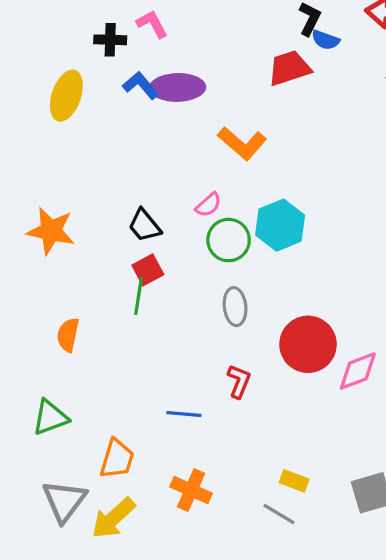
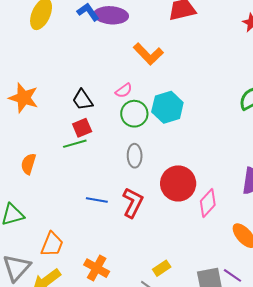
green line: (139, 296) -> (75, 144), turned 60
pink diamond: (358, 371) -> (208, 203), turned -32
red L-shape: (239, 381) -> (133, 203), size x1.4
blue line: (184, 414) -> (97, 200), moved
yellow rectangle: (294, 481) -> (162, 268), turned -60

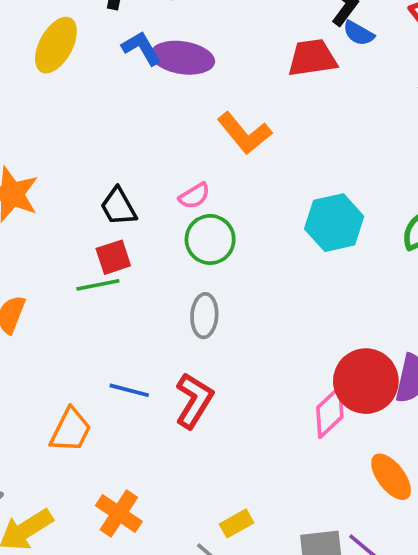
cyan hexagon: (167, 107) -> (334, 223), moved
red circle: (178, 183) -> (366, 381), moved
orange trapezoid: (52, 244) -> (71, 430), moved

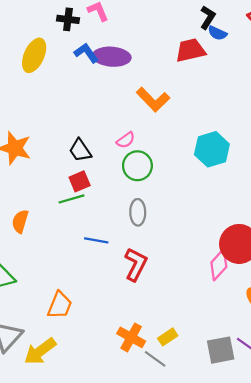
blue line: (129, 390) -> (96, 240), moved
orange trapezoid: (71, 430) -> (60, 305), moved
orange cross: (119, 514) -> (131, 337), moved

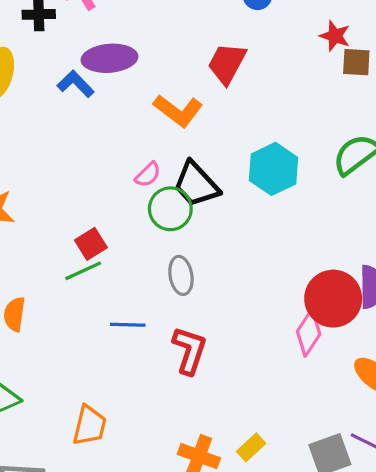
red trapezoid: (190, 50) -> (227, 63), moved, turned -40
blue L-shape: (86, 53) -> (76, 84), moved
black trapezoid: (80, 150) -> (196, 184), moved, size x1.4

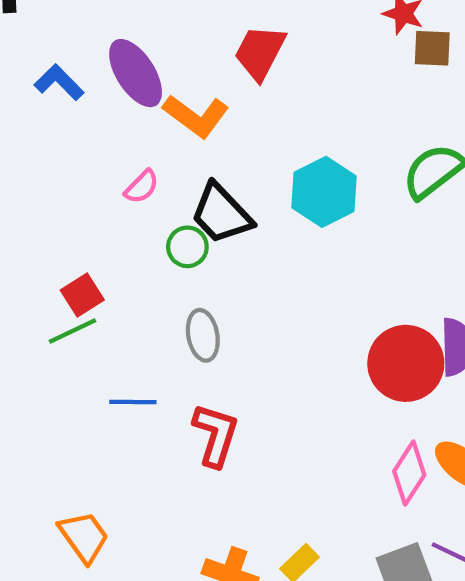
purple ellipse: (109, 58) -> (136, 73), moved, turned 63
pink semicircle: (148, 175) -> (142, 187), moved
green circle: (170, 209) -> (187, 247), size x0.7
pink diamond: (309, 333) -> (409, 473), moved
orange trapezoid: (89, 426) -> (84, 537), turned -48

